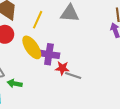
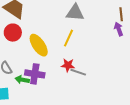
yellow line: (38, 20) -> (68, 38), moved
purple cross: (49, 54) -> (35, 74), moved

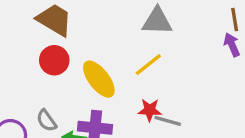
yellow line: (68, 38) -> (148, 64), turned 30

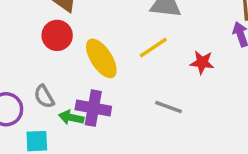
red star: (150, 110) -> (202, 62), moved

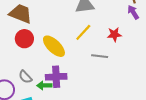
gray line: (168, 107) -> (100, 56), moved

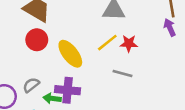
red star: (114, 34) -> (129, 43), moved
gray semicircle: (25, 77) -> (31, 85), turned 88

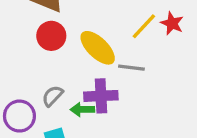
red star: (129, 43) -> (172, 23), turned 30
gray line: (122, 73) -> (131, 68), moved

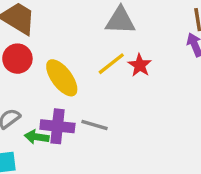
gray line: (131, 68) -> (94, 125), moved

